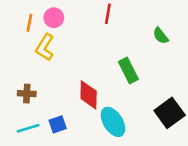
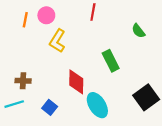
yellow L-shape: (45, 47) -> (57, 41), moved
blue square: (58, 124) -> (50, 107), turned -32
cyan line: (28, 128) -> (14, 104), moved

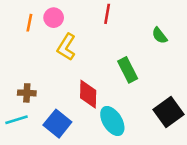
blue square: (50, 107) -> (57, 124), size x1.5

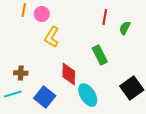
red line: (107, 14) -> (105, 17), moved
orange line: (29, 23) -> (24, 10), moved
green semicircle: (160, 35) -> (125, 28), turned 64

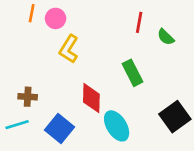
green semicircle: (125, 28) -> (166, 37), turned -72

